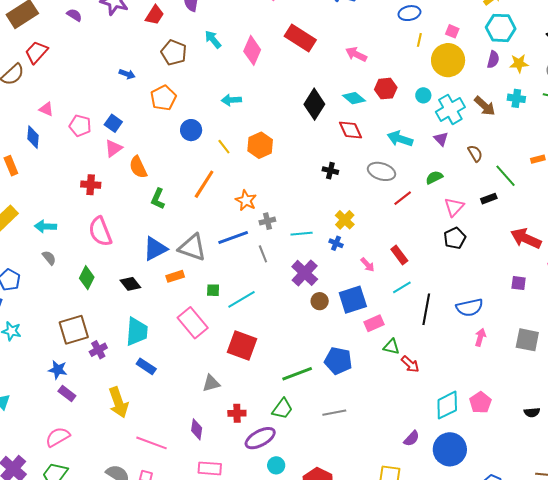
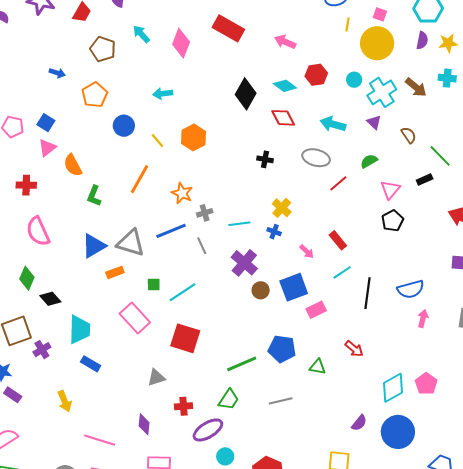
black diamond: (130, 284) -> (50, 299), moved
green triangle: (391, 347) -> (318, 367), moved
yellow arrow: (118, 402) -> (65, 401), size x0.7

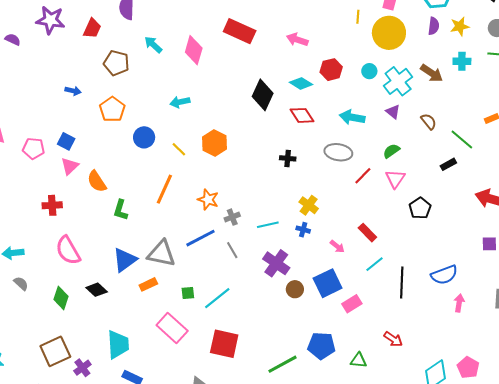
pink triangle: (390, 190) -> (395, 179), moved
black diamond: (50, 299) -> (97, 290), moved

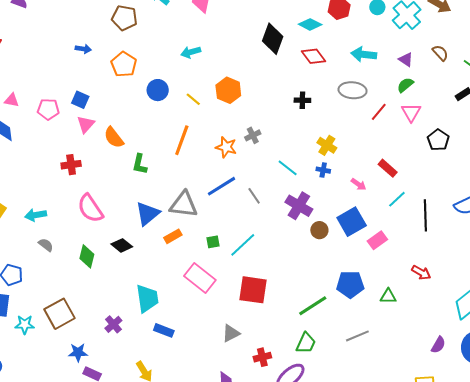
purple triangle: (393, 112) -> (406, 60), moved
gray cross: (232, 217) -> (253, 135), moved
cyan line: (268, 225) -> (288, 168), turned 55
brown square: (55, 351) -> (59, 314), moved

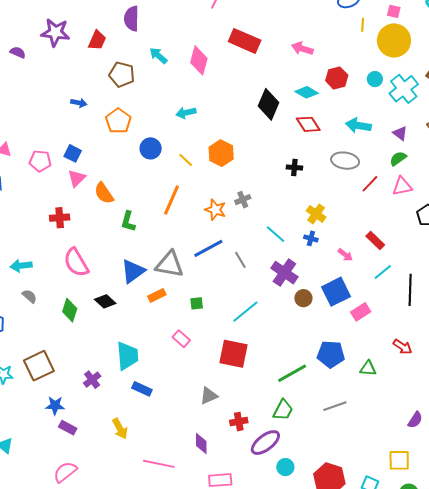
pink triangle: (411, 112) -> (402, 186), turned 45
cyan line: (243, 245) -> (245, 312), moved
pink rectangle: (200, 278) -> (181, 339), size x0.6

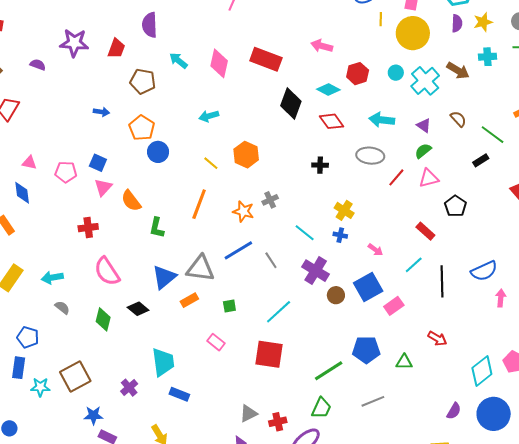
red rectangle: (245, 41) -> (266, 59), moved
blue circle: (151, 148) -> (158, 152), moved
red rectangle: (375, 240) -> (425, 231), moved
gray triangle: (209, 396) -> (248, 413), moved

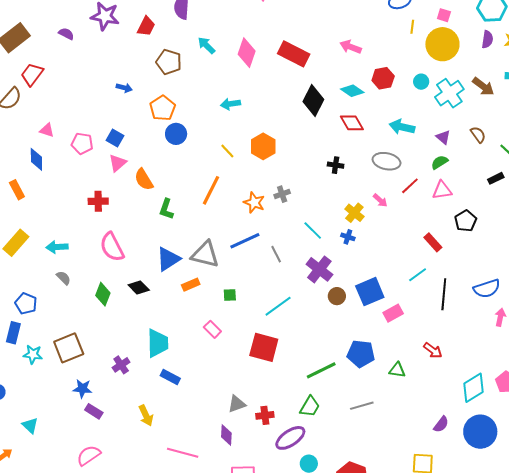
pink arrow: (375, 250) -> (380, 200), moved

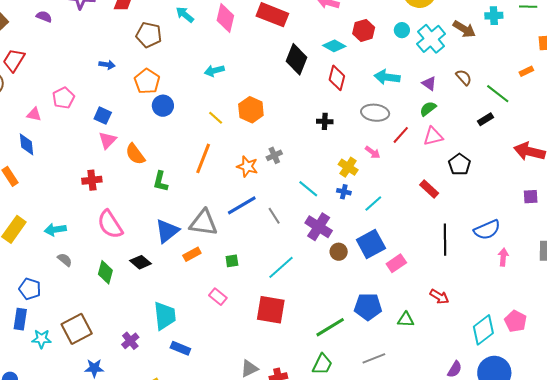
red diamond: (352, 123) -> (337, 78), turned 50
pink pentagon: (82, 144) -> (63, 98), moved, turned -30
cyan line: (418, 275) -> (373, 203), moved

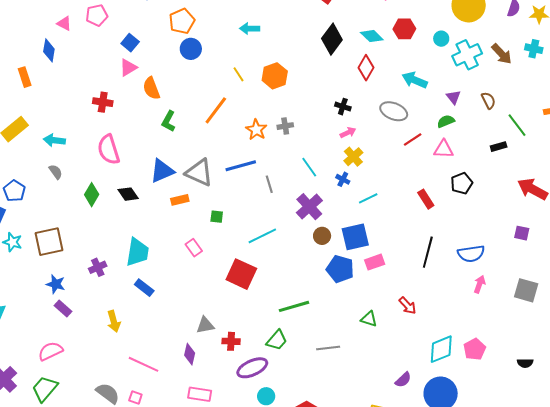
pink arrow: (373, 152) -> (348, 133), moved, turned -77
blue pentagon: (368, 307) -> (340, 269), moved

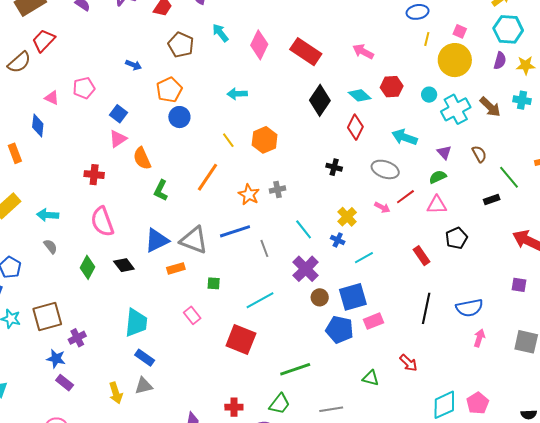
pink arrow: (348, 133) -> (382, 207), moved, turned 56
purple cross: (98, 267) -> (77, 338), moved
gray triangle: (205, 325) -> (144, 386), moved

